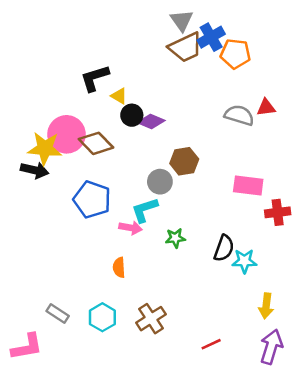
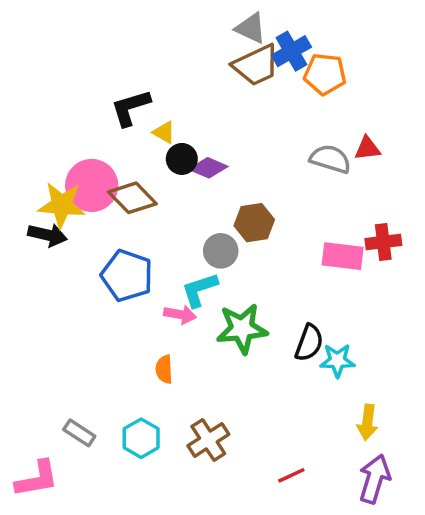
gray triangle: (182, 20) -> (251, 28), turned -30
red cross: (278, 212) -> (383, 242), moved
green star: (175, 238) -> (242, 329), size x1.8

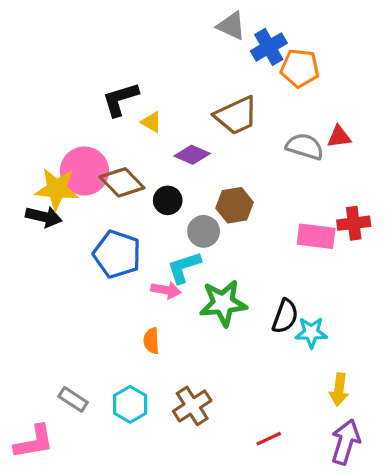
brown trapezoid: (256, 65) -> (236, 116), moved
black circle: (182, 159) -> (168, 200), moved

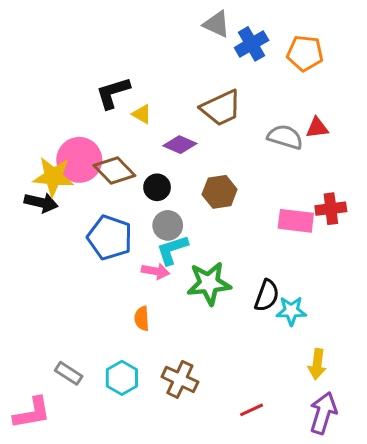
orange pentagon: (300, 68) -> (305, 53), moved
gray circle: (204, 231) -> (168, 225), moved
brown cross: (192, 406) -> (180, 379), turned -32

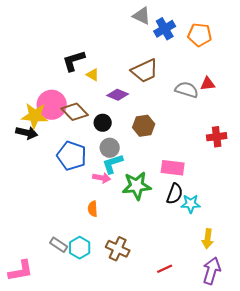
pink rectangle: (296, 221) -> (173, 168), moved
gray rectangle: (69, 373) -> (59, 245), moved

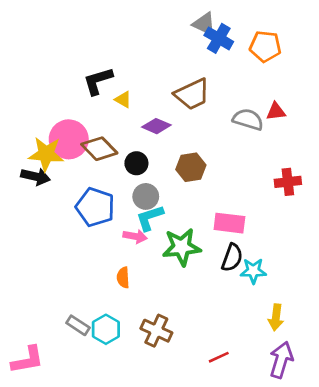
gray triangle: (142, 16) -> (204, 24), moved
blue cross: (165, 29) -> (219, 38), turned -30

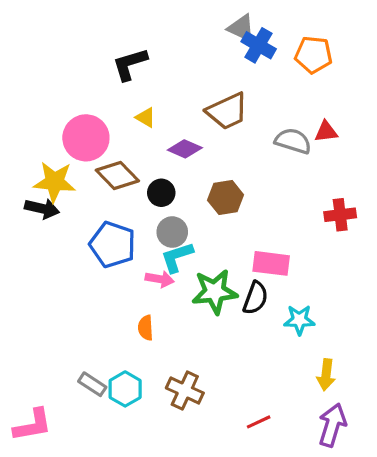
black L-shape: (98, 81) -> (130, 64), moved
pink circle: (69, 139) -> (86, 138), moved
black semicircle: (232, 258) -> (255, 298), moved

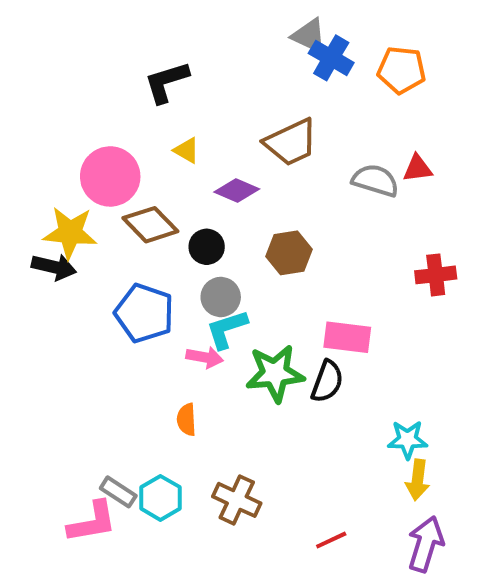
cyan star: (299, 320) -> (408, 440), moved
pink L-shape: (33, 425) -> (92, 522), moved

